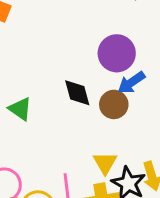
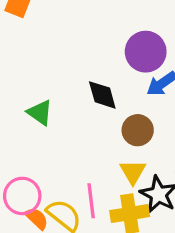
brown circle: (114, 104) -> (138, 130), moved

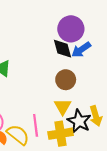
black diamond: (102, 95) -> (63, 49), moved

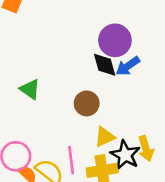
brown circle: (66, 80) -> (87, 103), moved
yellow triangle: (63, 107) -> (105, 137), turned 36

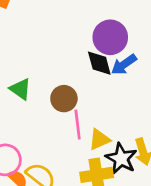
brown circle: (87, 103) -> (64, 99), moved
pink line: (71, 160) -> (78, 124), moved

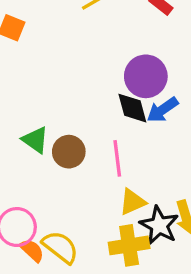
brown circle: (64, 99) -> (69, 152), moved
pink line: (78, 124) -> (117, 158), moved

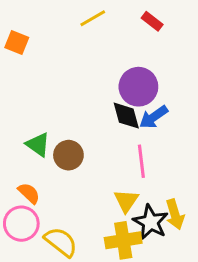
pink line: (117, 158) -> (141, 161), moved
yellow triangle: (132, 202) -> (126, 201), turned -32
orange semicircle: (32, 250) -> (29, 193), moved

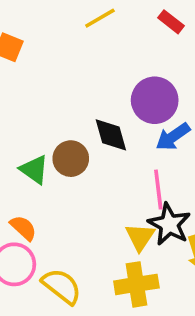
black diamond: (126, 116) -> (111, 135), moved
brown circle: (68, 155) -> (71, 159), moved
black star: (151, 222) -> (169, 224), moved

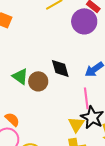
purple circle: (155, 100) -> (84, 21), moved
green triangle: (34, 170) -> (20, 76), moved

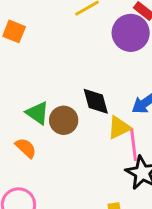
orange semicircle: (12, 119) -> (26, 148), moved
yellow triangle: (76, 124) -> (119, 128), moved, turned 30

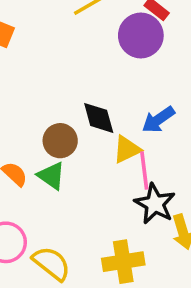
green triangle: (37, 113) -> (51, 176), moved

